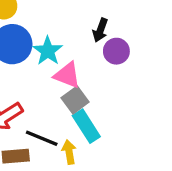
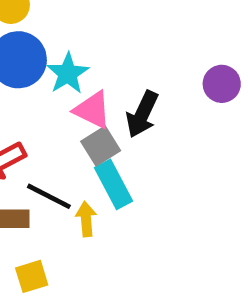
black arrow: (100, 30) -> (142, 114), moved, size x1.4
purple circle: (116, 51) -> (222, 84), moved

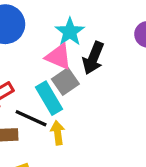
cyan star: (68, 73) -> (70, 32), moved
cyan rectangle: (113, 184) -> (49, 98), moved

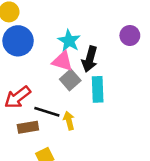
cyan rectangle: (49, 98) -> (98, 89), moved, turned 35

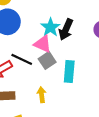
black arrow: (90, 59) -> (66, 30), moved
black line: (47, 112) -> (22, 59), moved

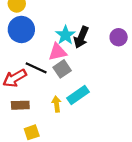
pink triangle: (43, 44) -> (58, 52), turned -36
cyan rectangle: (69, 71) -> (78, 95), moved, turned 50

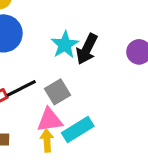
pink triangle: (58, 52) -> (50, 120), moved
black line: (36, 68) -> (21, 88), turned -55

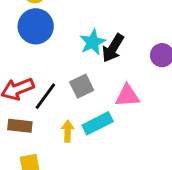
black line: (21, 88) -> (45, 96), moved, turned -32
pink triangle: (50, 120) -> (127, 96), moved

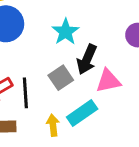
black arrow: (113, 48) -> (87, 59), moved
black line: (45, 96) -> (25, 93), turned -32

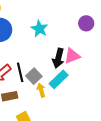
black arrow: (87, 59) -> (58, 58), moved
gray square: (61, 78) -> (34, 76), moved

